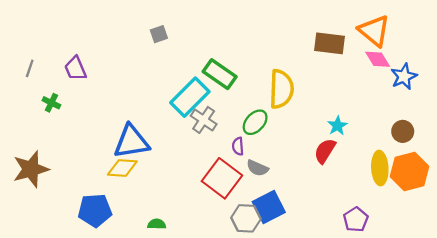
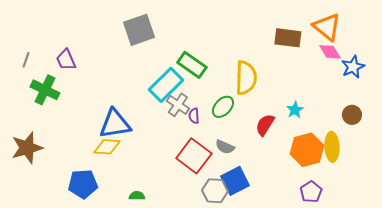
gray square: (159, 34) -> (139, 30), size x2.0
green cross: (51, 103) -> (45, 90), size x1.8
purple semicircle: (238, 146) -> (194, 116), moved
red semicircle: (325, 151) -> (265, 125), moved
orange hexagon: (410, 171) -> (307, 150), moved

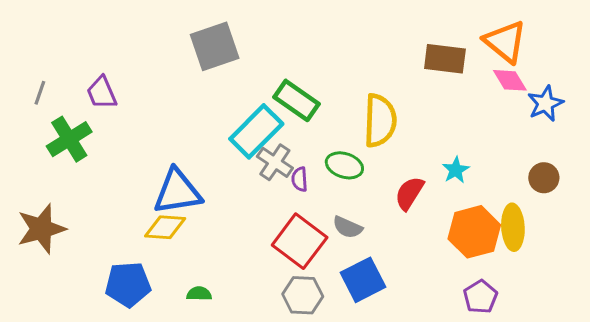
green cross: (45, 90) -> (69, 139), turned 32
green ellipse: (223, 107) -> (344, 165), turned 65
gray hexagon: (215, 191) -> (303, 295), moved
green semicircle: (137, 196) -> (199, 294), moved

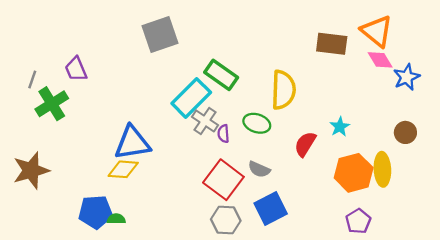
gray line: (40, 93) -> (32, 79), moved
green semicircle: (199, 294) -> (116, 219), moved

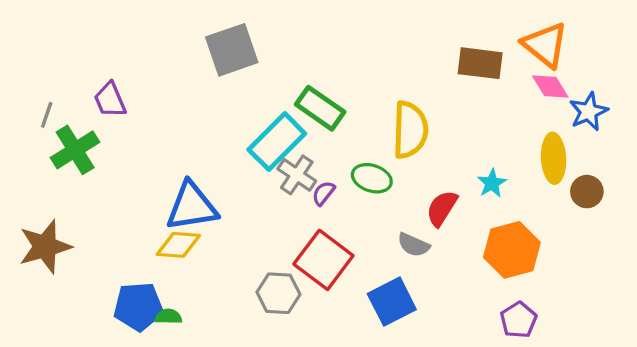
purple semicircle: (223, 134) -> (323, 193), turned 42
gray semicircle: (259, 169) -> (413, 245), moved
yellow ellipse: (382, 169) -> (554, 158), moved
gray hexagon: (226, 220) -> (278, 293), moved

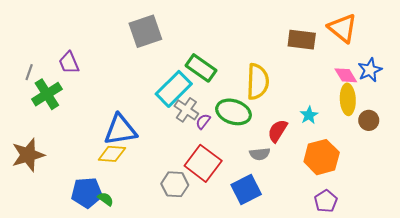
pink diamond: (550, 87) -> (346, 75), moved
green ellipse: (372, 178) -> (234, 112), size x1.4
gray semicircle: (413, 245) -> (260, 154), turned -30
green semicircle: (168, 317) -> (106, 199), turned 35

